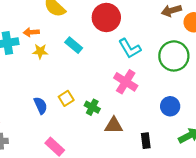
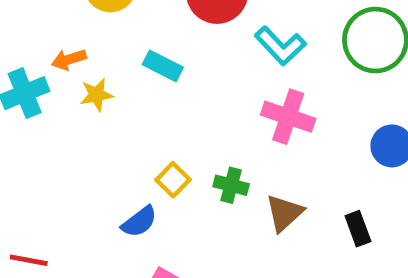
blue semicircle: (41, 105) -> (139, 222), moved, turned 90
brown triangle: (114, 125) -> (284, 213), turned -30

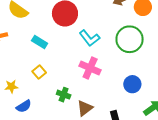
yellow star: (97, 95) -> (11, 87), moved
yellow square: (173, 180) -> (39, 72), moved

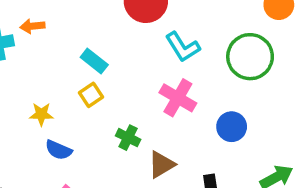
cyan rectangle: (40, 42) -> (94, 61), moved
blue circle: (132, 84) -> (232, 127), moved
blue semicircle: (24, 106) -> (59, 150), turned 49

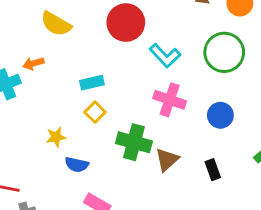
cyan rectangle: (94, 61) -> (92, 83), turned -40
green cross: (128, 138) -> (134, 142), size x1.6

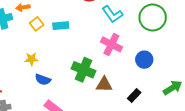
yellow square: (95, 112) -> (37, 24), moved
brown triangle: (167, 160) -> (104, 85), turned 36
black rectangle: (213, 170) -> (134, 96), turned 56

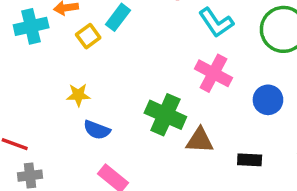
cyan rectangle: (61, 26) -> (118, 17), moved, turned -49
black rectangle: (134, 96) -> (250, 160), turned 48

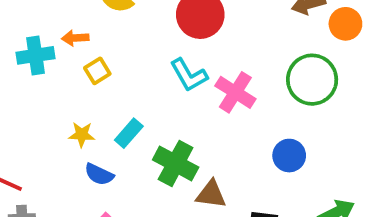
cyan rectangle: (118, 17) -> (129, 133), moved
cyan L-shape: (216, 22) -> (189, 75), moved
pink cross: (213, 73) -> (235, 92), moved

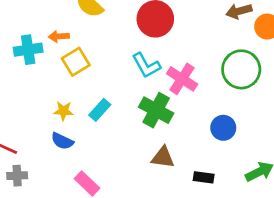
yellow square: (97, 71) -> (76, 62), size x1.4
green cross: (176, 163) -> (156, 110), moved
blue semicircle: (99, 174) -> (62, 141), moved

